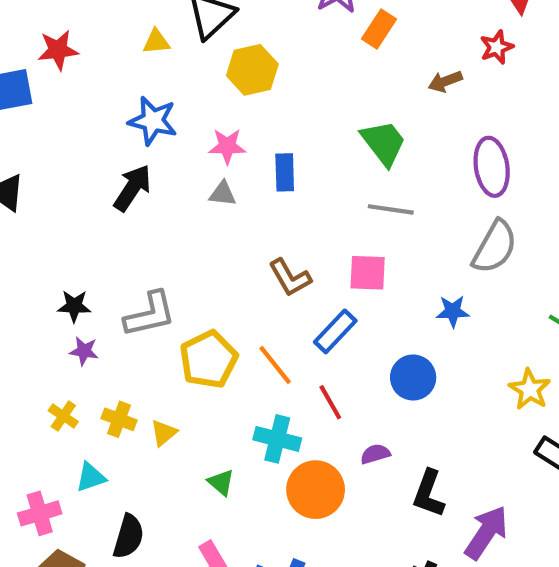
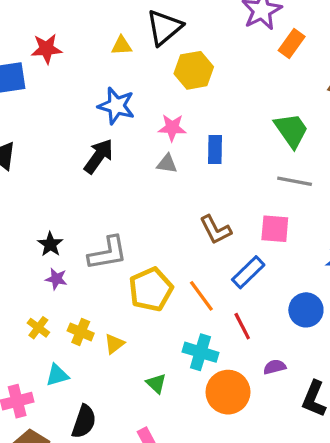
black star: (74, 306) -> (50, 244), turned 30

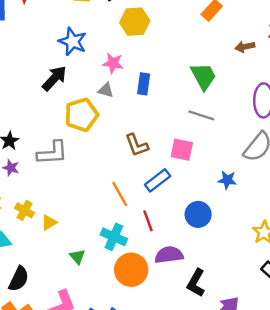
yellow pentagon: (151, 289) -> (81, 115), moved
purple semicircle: (275, 367) -> (169, 255), size x1.6

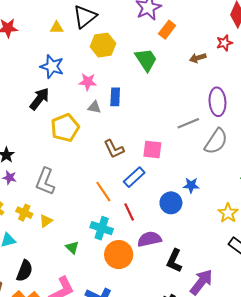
green trapezoid: (203, 76) -> (146, 60), moved
gray triangle: (106, 90) -> (94, 107), moved
gray line: (201, 115) -> (188, 123), moved, turned -35
gray L-shape: (52, 153) -> (45, 181), moved, turned 120
blue star: (227, 180) -> (191, 185), moved

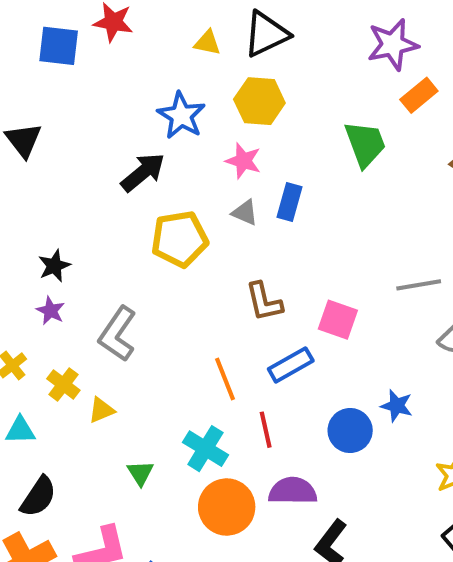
yellow hexagon: (103, 45) -> (259, 101), moved

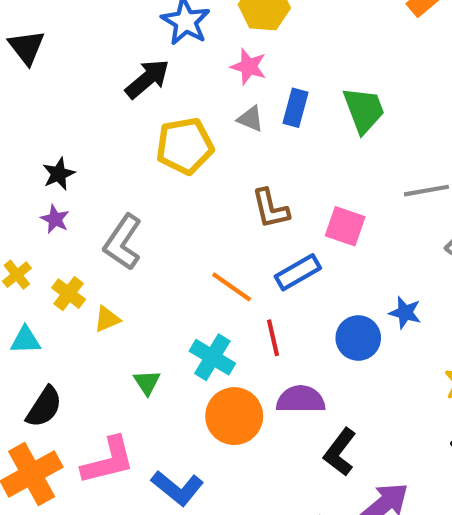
green trapezoid: (365, 144) -> (364, 110), moved
orange line: (225, 379) -> (232, 287), turned -33

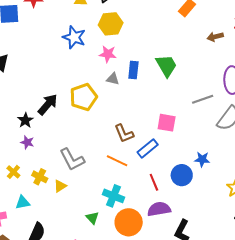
black arrow: (147, 79) -> (48, 104), moved
brown L-shape: (270, 209) -> (124, 133), moved
gray L-shape: (123, 242) -> (72, 160), moved, turned -52
red line: (273, 338) -> (154, 182), moved
green triangle: (147, 382) -> (92, 218), moved

